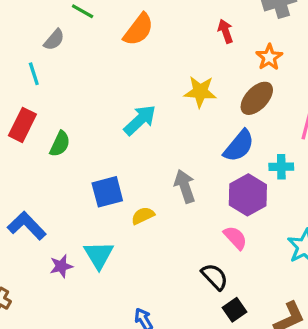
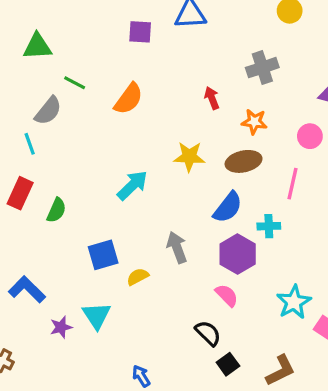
gray semicircle: (54, 40) -> (48, 111), size x1.4
orange star: (269, 57) -> (254, 122), turned -30
brown ellipse: (257, 98) -> (244, 161), turned 36

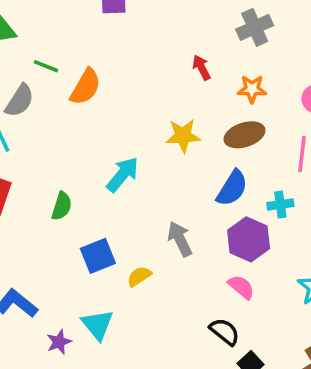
orange semicircle: (129, 99) -> (85, 87), moved
green semicircle: (56, 210) -> (62, 206), moved

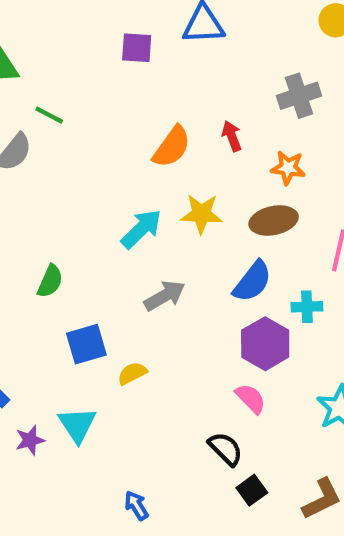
orange semicircle: (85, 87) -> (172, 147), moved
cyan arrow: (123, 174) -> (141, 229), moved
gray arrow: (180, 239) -> (165, 296), moved, turned 80

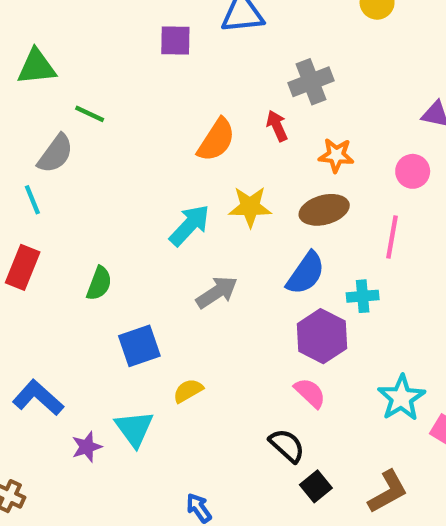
gray cross: (299, 96) -> (311, 82), moved
yellow semicircle: (132, 373) -> (188, 391), moved

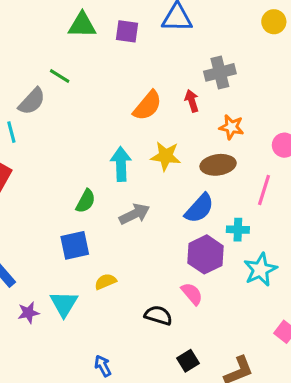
green triangle: (37, 67) -> (82, 25), moved
cyan arrow: (189, 225) -> (121, 164), turned -52
green semicircle: (99, 283) -> (86, 201), moved
cyan star: (401, 398) -> (260, 270), moved
black semicircle: (287, 446) -> (158, 315), moved, turned -32

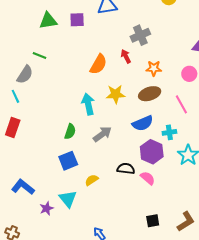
pink line: (264, 190) -> (181, 104), turned -36
blue semicircle: (199, 208) -> (143, 123), turned 35
black semicircle: (158, 315) -> (126, 169), moved
black square: (188, 361) -> (153, 221), turned 32

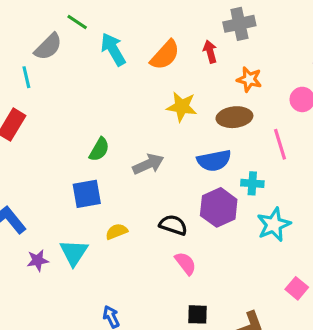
cyan arrow: (88, 104) -> (113, 49), moved, turned -30
pink semicircle: (148, 178) -> (185, 263), moved

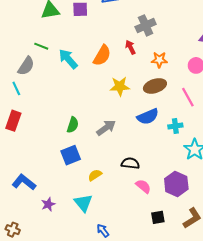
purple hexagon: (219, 207) -> (176, 184), moved
cyan triangle: (74, 253) -> (83, 203), moved

